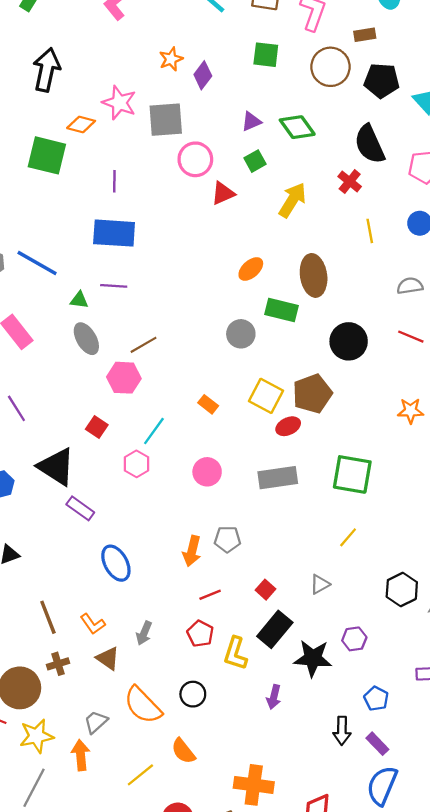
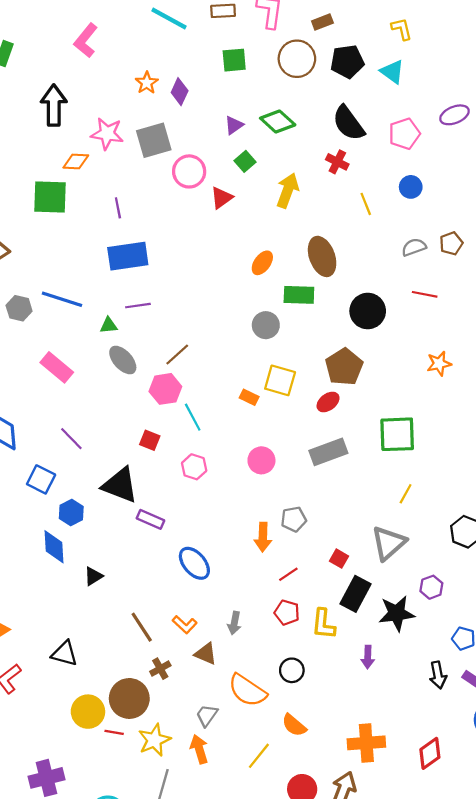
black arrow: (47, 70) -> (54, 105), moved
yellow square: (266, 396) -> (280, 380), moved
cyan line: (154, 431) -> (193, 417), moved, turned -52
gray triangle: (320, 584) -> (389, 543), size x1.8

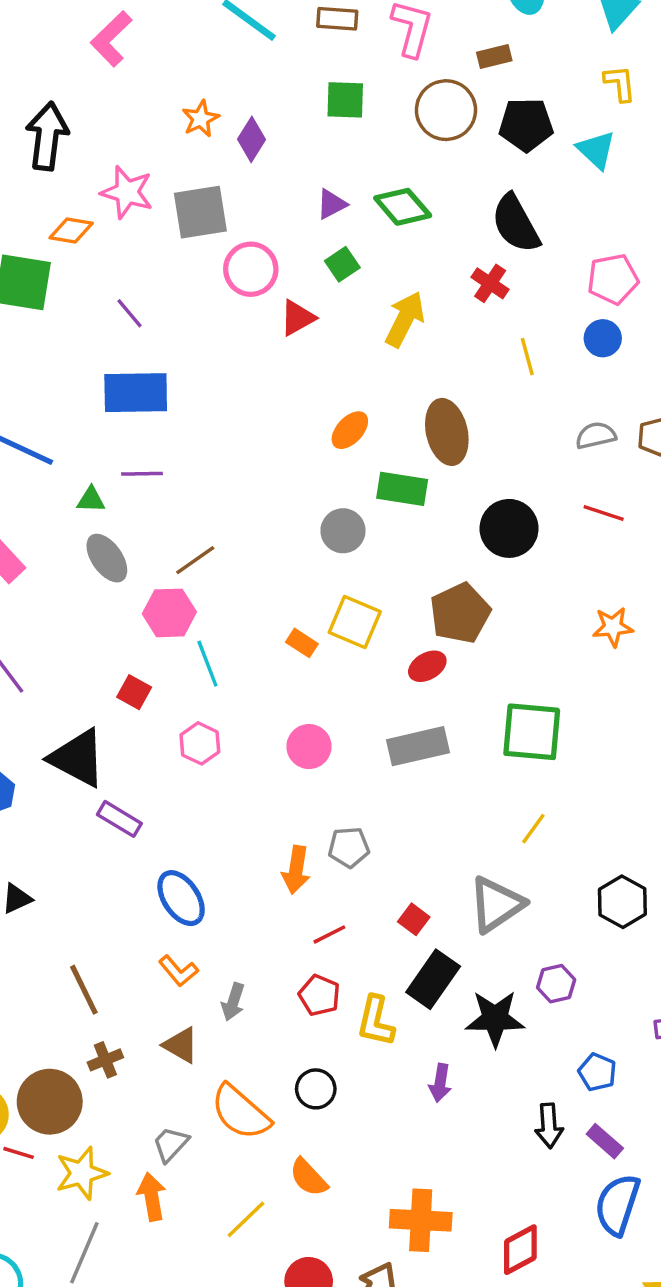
pink pentagon: (404, 134) -> (613, 279), moved
purple line: (118, 208) -> (129, 313), turned -36
orange L-shape: (185, 625) -> (178, 971), moved

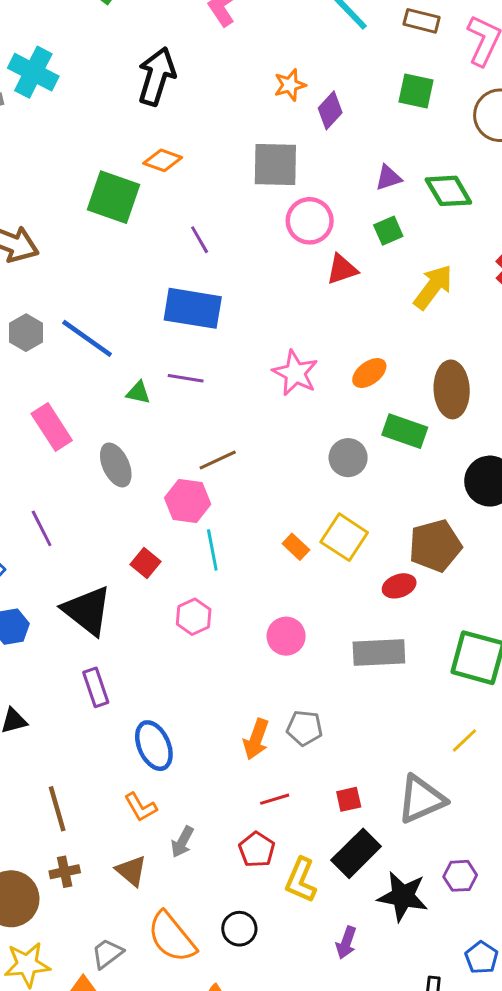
pink star: (127, 192) -> (295, 373), moved
gray ellipse: (107, 558) -> (116, 465), moved
purple rectangle: (119, 819) -> (96, 687), moved, turned 30
red square: (414, 919) -> (349, 799), turned 30

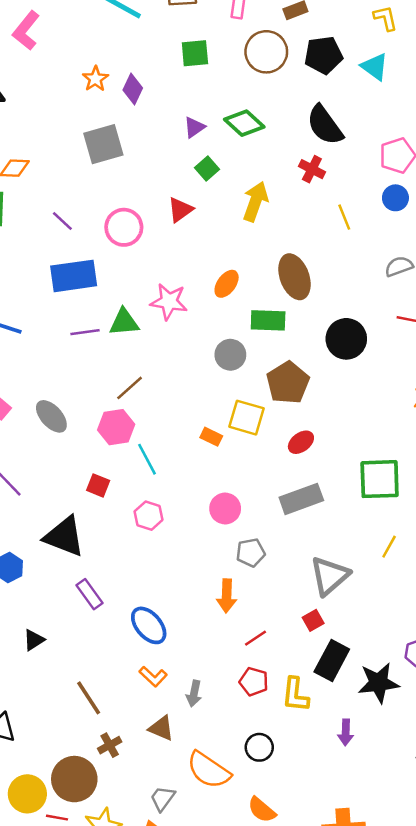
pink circle: (310, 221) -> (124, 227), moved
green triangle: (138, 393) -> (124, 322), moved, size x1.5
brown pentagon: (435, 546) -> (288, 383), moved
gray pentagon: (305, 728) -> (251, 553), moved
gray triangle: (421, 799) -> (330, 576), moved

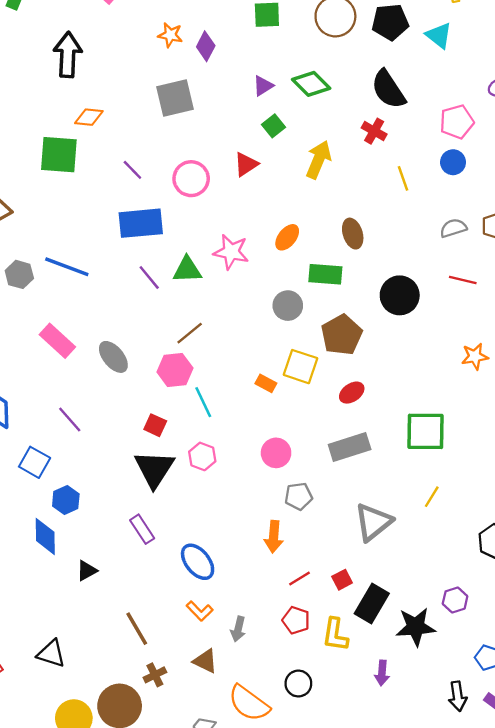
orange star: (95, 79) -> (170, 35), turned -30
brown ellipse: (294, 277) -> (353, 234), size x0.7
purple line: (85, 332) -> (149, 278), turned 56
black triangle: (64, 536) -> (154, 469), moved, turned 39
red square: (313, 620) -> (342, 580), moved

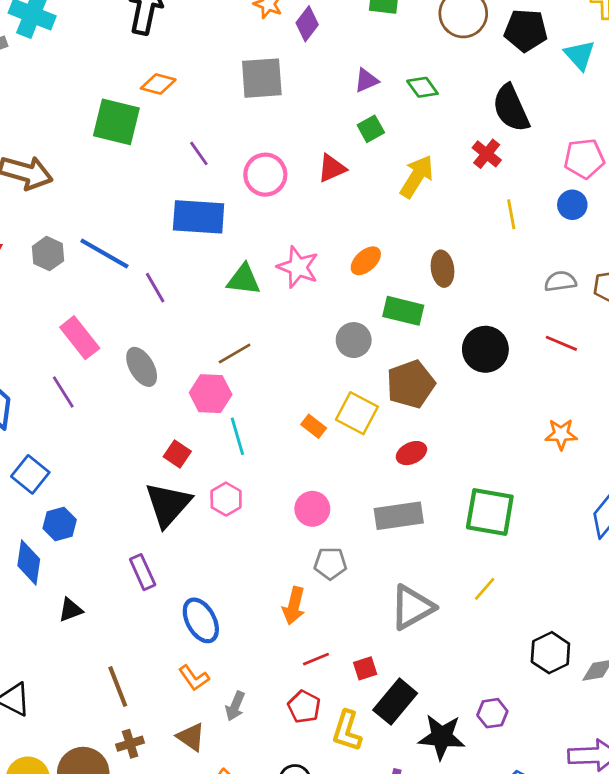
green diamond: (311, 84) -> (422, 87), size x0.7
purple line: (149, 278) -> (155, 288), moved
purple line: (70, 420) -> (63, 392), moved

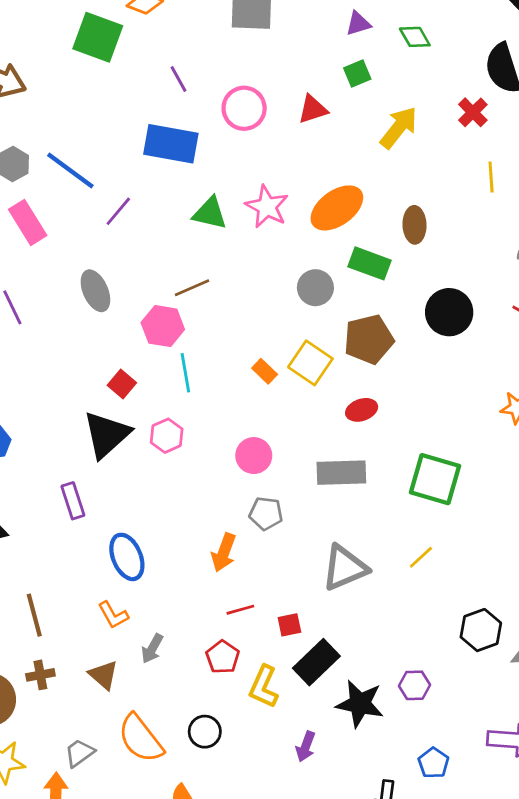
orange ellipse: (366, 261) -> (337, 208), size x1.6
purple line: (155, 288) -> (118, 211), turned 64
pink rectangle: (80, 338) -> (28, 222), moved

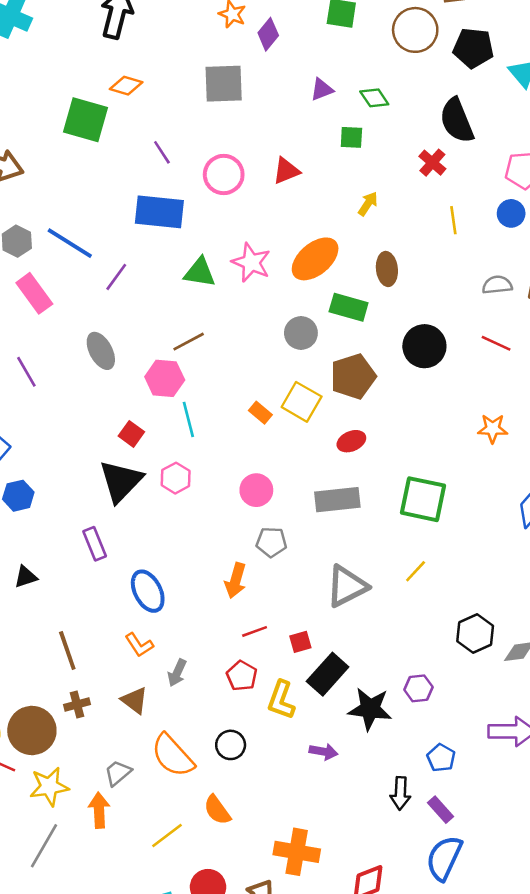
green square: (357, 74) -> (351, 137), moved, turned 30
yellow arrow: (399, 128) -> (368, 204), moved, size x0.6
purple arrow: (306, 747) -> (323, 752), turned -96

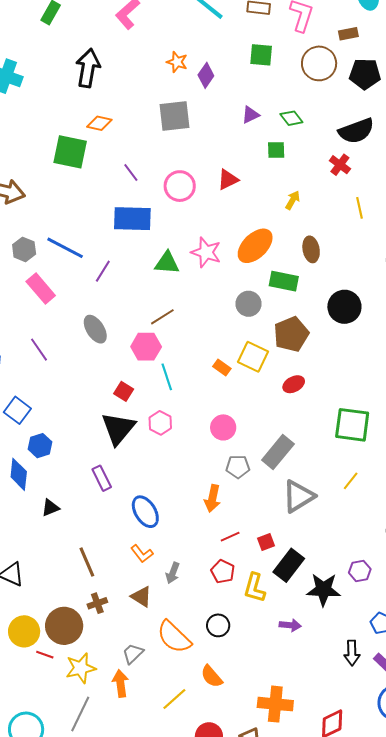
black semicircle: (457, 120) -> (356, 131), turned -84
gray rectangle: (337, 500) -> (278, 452), moved, turned -40

